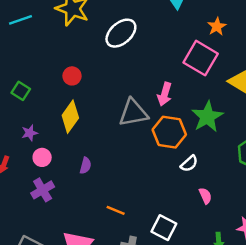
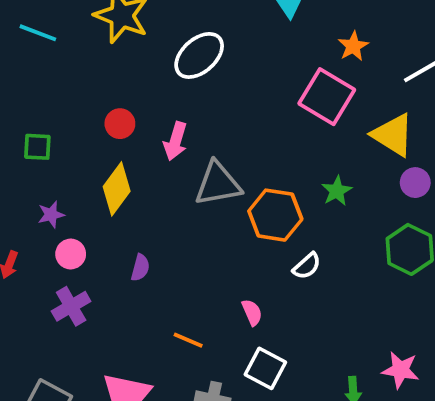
cyan line: (20, 20) -> (38, 33), turned 40
green square: (21, 91) -> (37, 147), turned -30
pink arrow: (165, 94) -> (175, 141), moved
green star: (207, 117) -> (337, 191), size x0.6
pink semicircle: (205, 196) -> (252, 312), moved

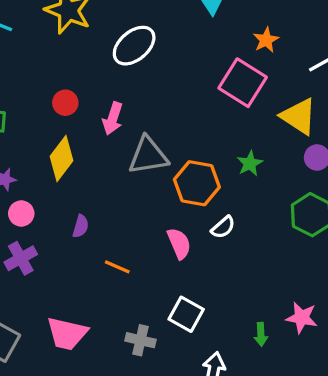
pink semicircle: (252, 312) -> (179, 243), moved, size x1.4
orange line: (188, 340) -> (117, 267), moved

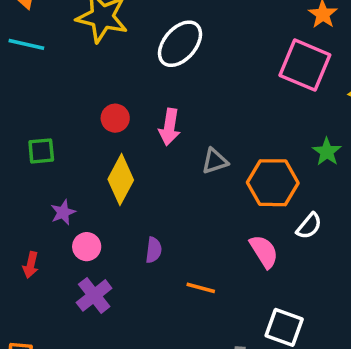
gray triangle: (148, 156) -> (215, 161), size x0.6

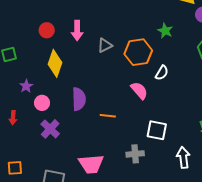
purple semicircle: (154, 250) -> (79, 99), size x1.6

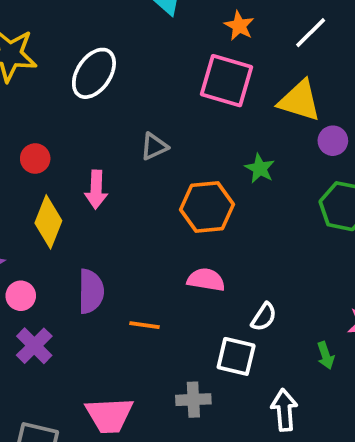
pink arrow: (77, 31) -> (96, 190), moved
gray triangle: (105, 45) -> (154, 146), moved
white semicircle: (162, 73) -> (264, 317), moved
pink semicircle: (139, 91) -> (206, 280), turned -42

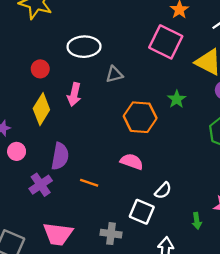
white ellipse: (94, 73) -> (84, 47), moved, turned 44
purple cross: (34, 346) -> (41, 185), moved

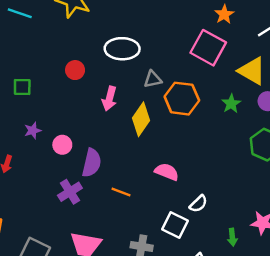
green star: (177, 99) -> (231, 104), moved
yellow diamond: (41, 109) -> (141, 119), moved
orange hexagon: (140, 117) -> (182, 99), moved
pink circle: (17, 151) -> (62, 145), moved

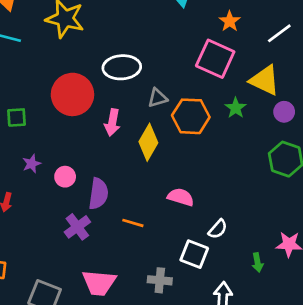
red circle: (75, 70) -> (72, 94), size x2.0
green star: (231, 104) -> (236, 108), moved

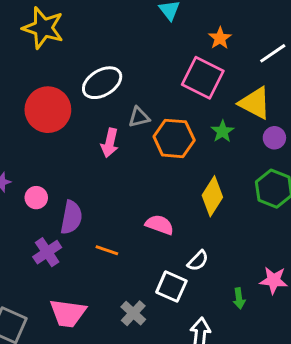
white ellipse: (122, 67) -> (102, 83), turned -30
pink arrow: (112, 122) -> (110, 143), moved
yellow diamond: (148, 142) -> (212, 196), moved
gray cross: (160, 280) -> (133, 313), turned 35

